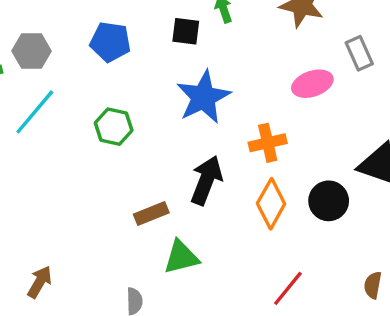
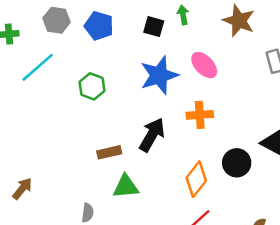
gray hexagon: (31, 51) -> (57, 20), moved
pink ellipse: (312, 84) -> (204, 65), moved, turned 56
orange diamond: (271, 204) -> (196, 179), moved

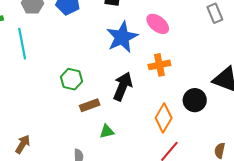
cyan line: (38, 67) -> (22, 44), turned -52
green hexagon: (92, 86) -> (71, 79), moved
green triangle: (126, 187) -> (107, 131), size x0.7

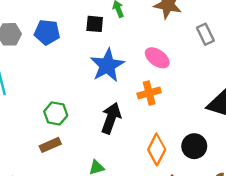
pink ellipse: (158, 24) -> (157, 58), moved
black circle: (195, 100) -> (194, 146), moved
brown rectangle: (90, 105) -> (50, 145), moved

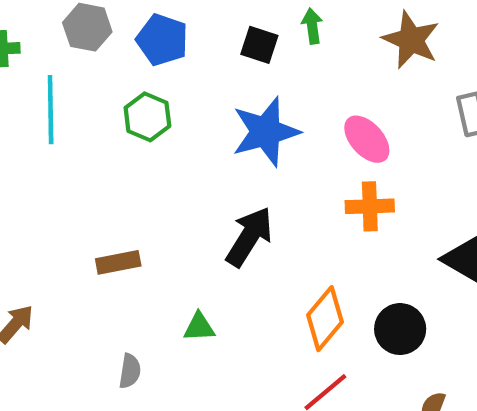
orange cross: (149, 93) -> (370, 206), moved
green hexagon: (56, 113) -> (147, 117), moved

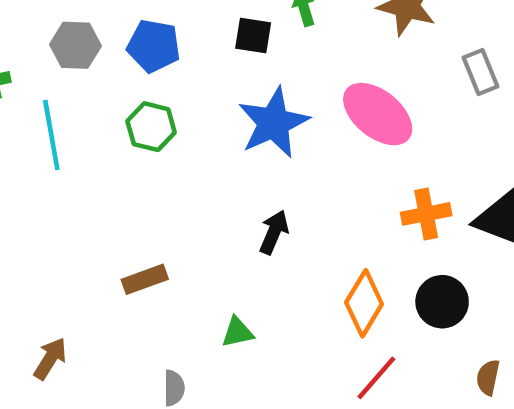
pink ellipse: (367, 139) -> (378, 114), size x1.4
orange cross: (370, 206) -> (426, 214), moved
black arrow: (249, 237) -> (274, 232), size x0.7

